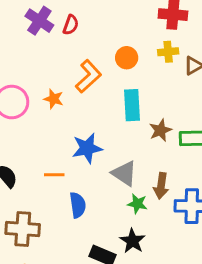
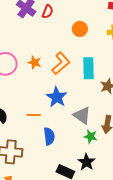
orange circle: (127, 58) -> (80, 29), moved
orange L-shape: (88, 76) -> (61, 63), moved
blue star: (87, 148) -> (57, 97), turned -30

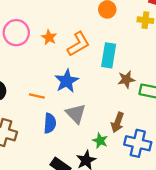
gray triangle: (82, 115) -> (76, 114), moved
green star: (90, 136) -> (100, 141), moved

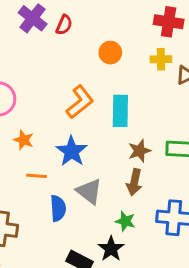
orange star: (49, 37) -> (24, 140), moved
brown star: (126, 80) -> (139, 151), moved
brown arrow: (117, 122) -> (134, 182), moved

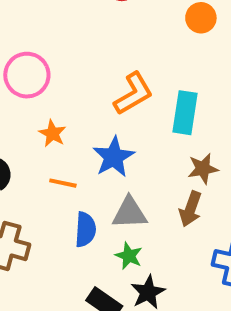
orange circle: (110, 53) -> (201, 18), moved
gray triangle: (89, 191) -> (130, 213), turned -48
green star: (125, 221) -> (129, 256), moved

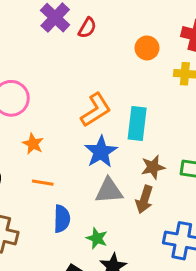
blue star: (114, 157) -> (101, 152), moved
gray triangle: (130, 213) -> (109, 191), moved

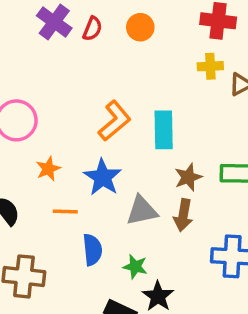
orange circle: (147, 48) -> (140, 27), moved
orange star: (33, 144) -> (48, 169), turned 30
blue star: (101, 152) -> (103, 177), moved

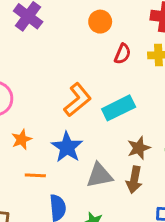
red semicircle: (92, 29) -> (123, 54), moved
cyan rectangle: (164, 130) -> (119, 108), turned 64

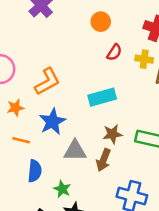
orange L-shape: (78, 100) -> (47, 81), moved

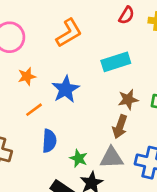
orange L-shape: (47, 81) -> (69, 33), moved
orange line: (21, 140) -> (34, 110), turned -48
gray triangle: (75, 151) -> (111, 158), moved

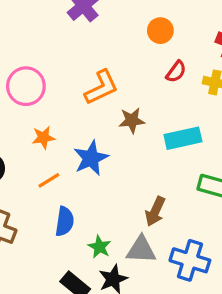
cyan rectangle: (116, 62) -> (183, 138), moved
brown star: (128, 99) -> (132, 120), moved

